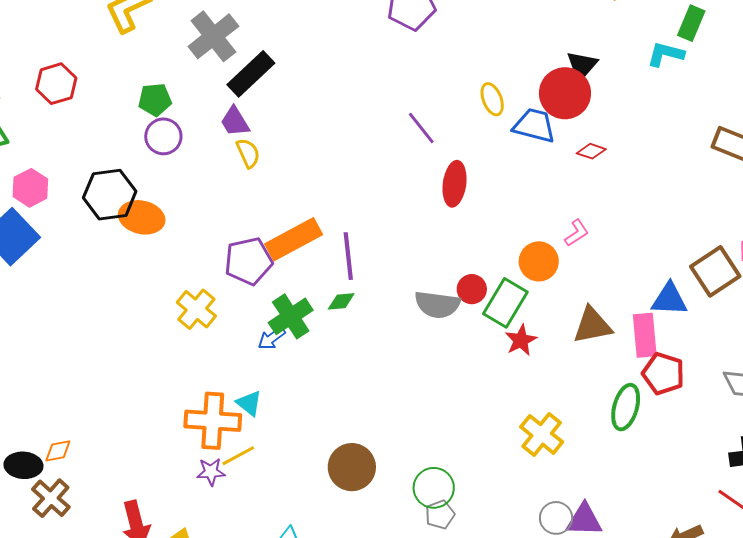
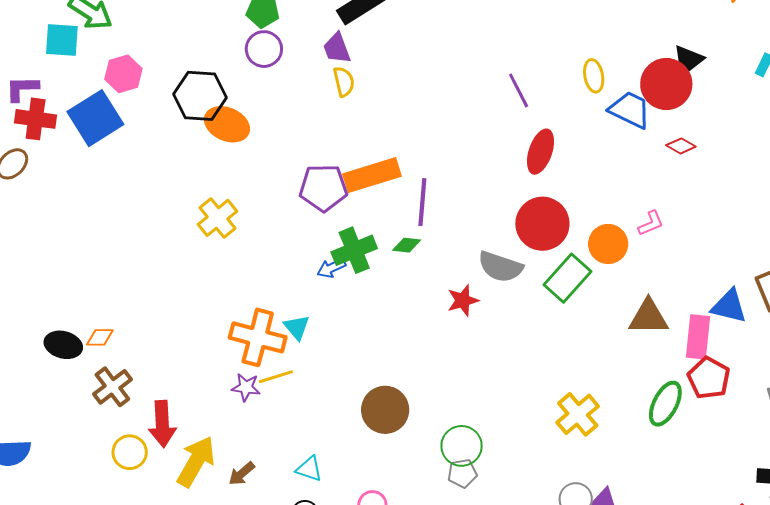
red circle: (472, 289) -> (542, 224), moved, size x1.8
yellow cross: (196, 309) -> (218, 218), moved
red star: (521, 340) -> (463, 300), moved
brown cross: (51, 498) -> (112, 387), moved

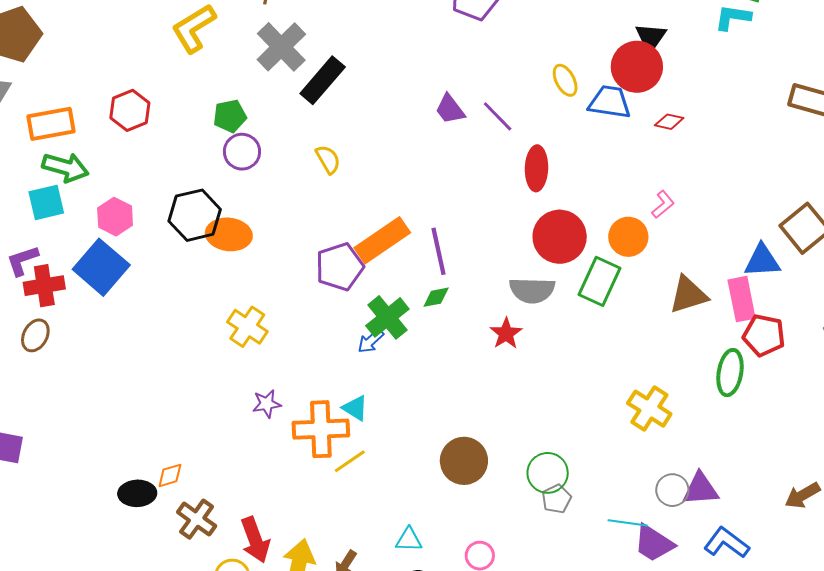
purple trapezoid: (337, 48) -> (450, 109), moved
purple star: (246, 387) -> (267, 404), moved

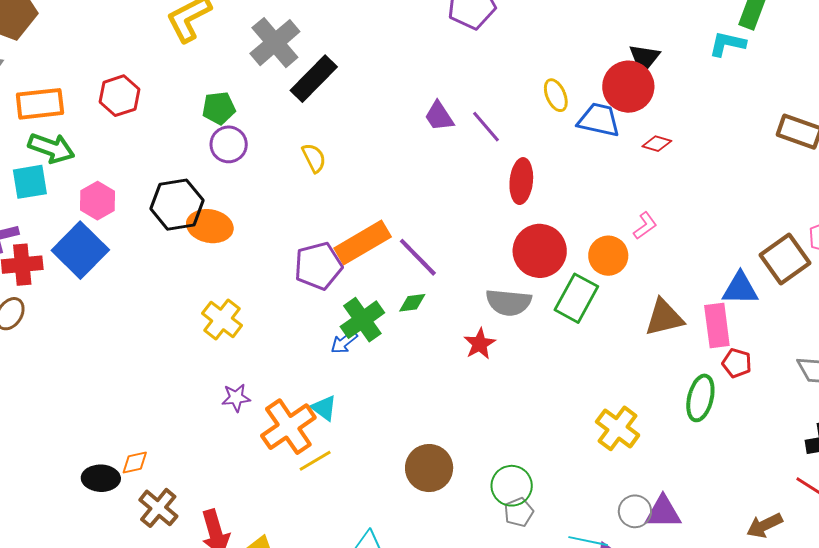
purple line: (438, 251) -> (418, 257), turned -36
red pentagon: (764, 335) -> (737, 363), size x0.7
orange cross: (321, 429) -> (288, 427), turned -36

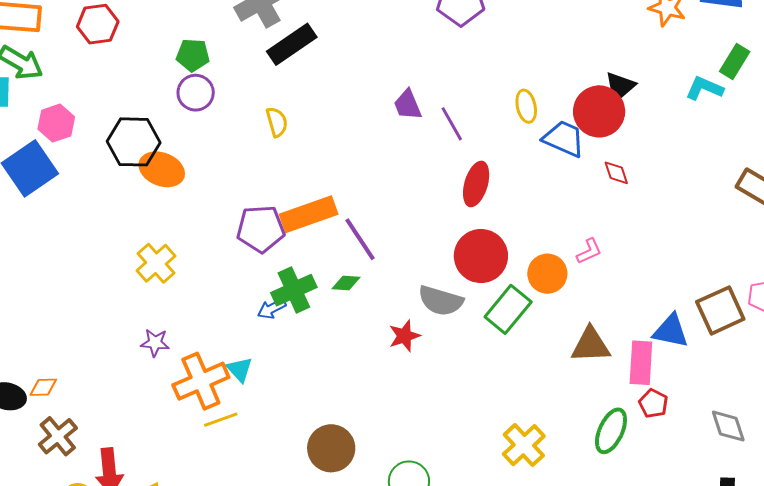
red diamond: (657, 144) -> (616, 173), turned 44

